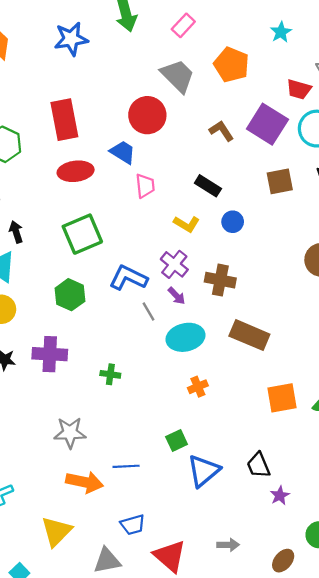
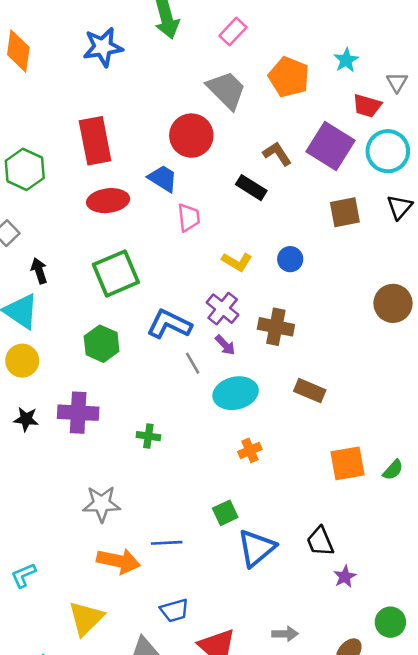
cyan star: (281, 32) -> (346, 60), moved
black rectangle: (208, 186) -> (251, 188), moved
brown rectangle: (249, 335) -> (310, 391), size x0.7

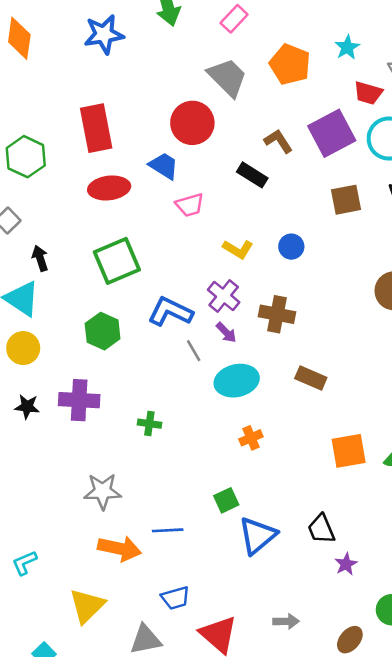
purple square: (331, 146) -> (332, 133), turned 30
pink trapezoid: (189, 218) -> (190, 205), turned 80

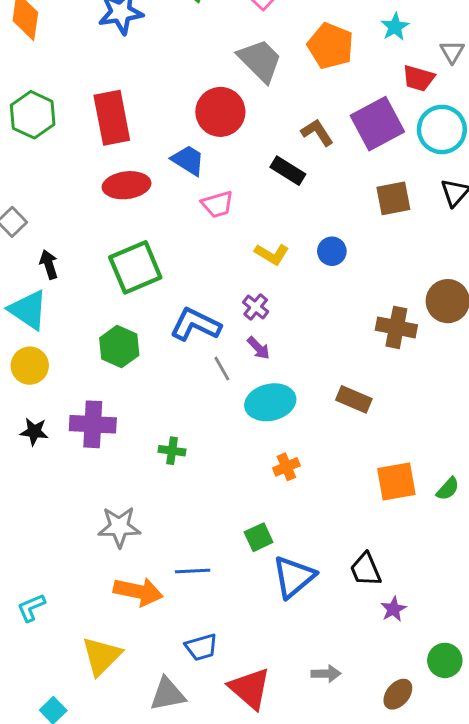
green hexagon: (26, 157) -> (33, 115), moved
purple cross: (224, 296) -> (256, 307), size x0.7
brown cross: (277, 314) -> (396, 327), moved

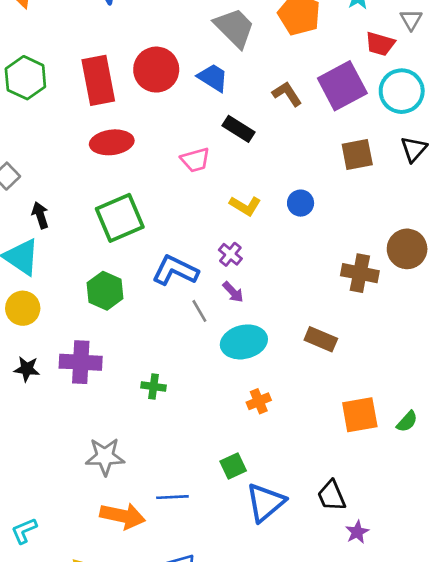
red circle: (220, 112) -> (156, 70), moved
blue trapezoid: (188, 160) -> (213, 78), moved
black rectangle: (288, 171) -> (238, 129), moved

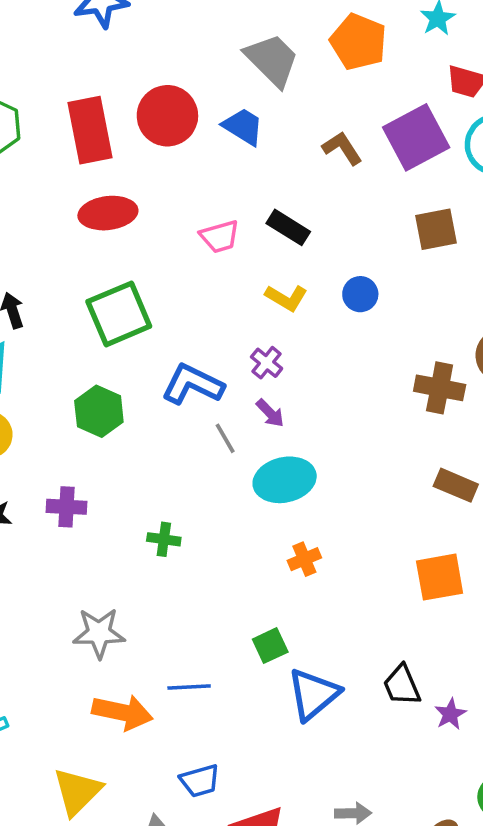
black rectangle: (238, 129) -> (288, 227), moved
brown rectangle: (321, 339) -> (456, 485), moved
purple cross: (81, 362) -> (66, 507), size x0.7
purple star: (357, 532) -> (450, 714), moved

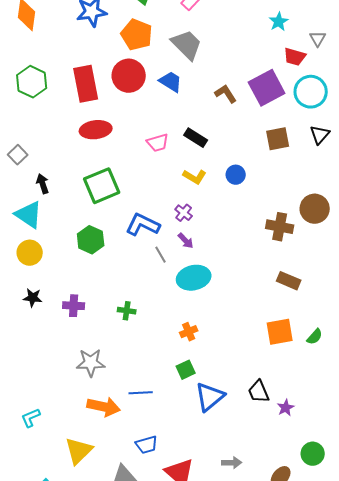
orange pentagon: (358, 42) -> (137, 35), moved
purple cross: (66, 507) -> (74, 306), moved
orange cross: (304, 559) -> (189, 332), moved

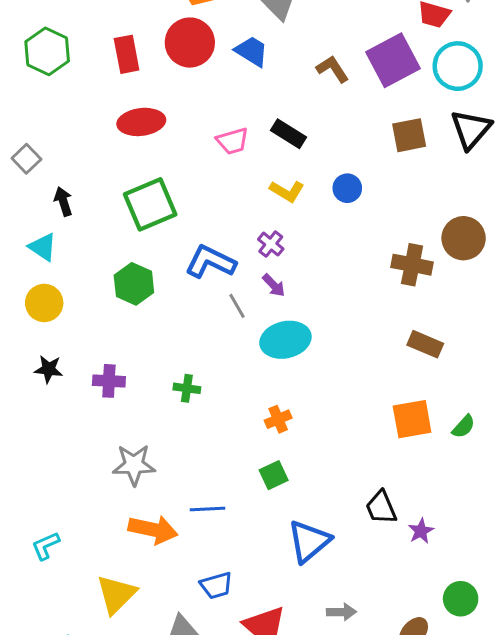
red rectangle: (86, 84) -> (127, 54), size x0.7
black triangle: (320, 135) -> (471, 129), size x1.4
cyan triangle: (29, 215) -> (43, 247), size x0.7
blue triangle: (210, 397) -> (309, 541), moved

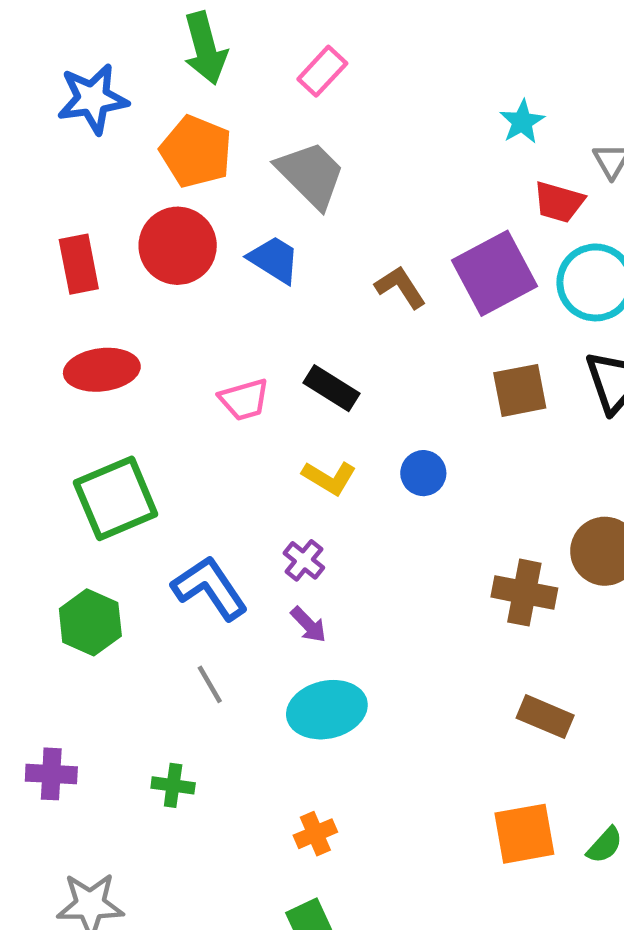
blue L-shape: (210, 262) -> (210, 588), turned 30
gray line: (237, 306) -> (210, 684), moved

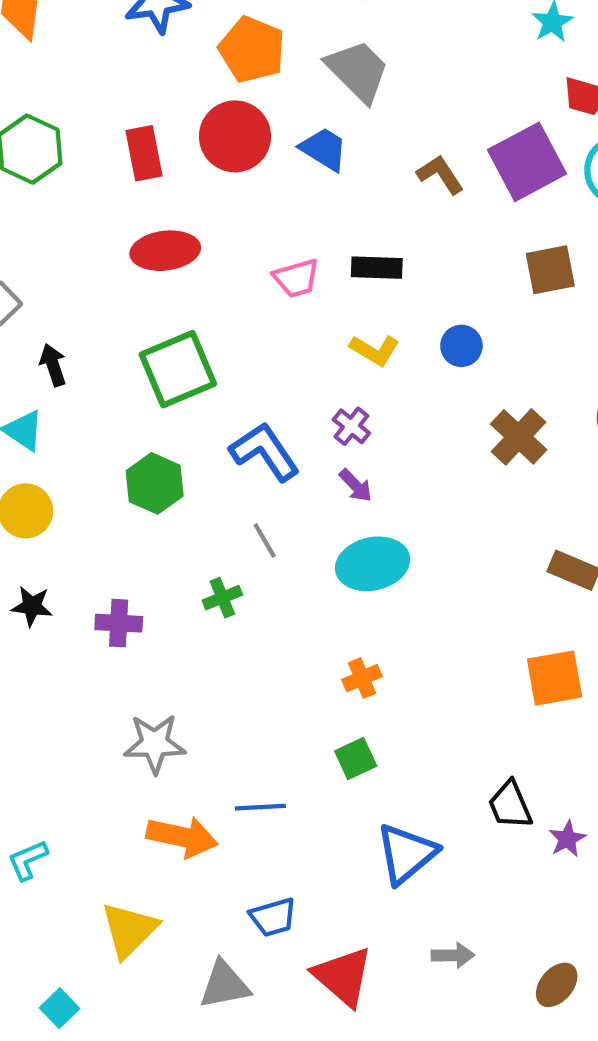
black rectangle: (331, 388) -> (377, 268), turned -30
brown cross: (524, 593) -> (519, 437), moved, turned 32
green cross: (173, 785) -> (222, 598), moved, turned -30

